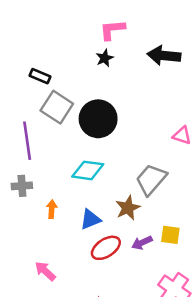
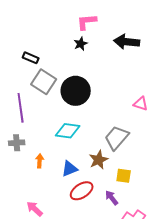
yellow square: (170, 235) -> (124, 176), moved
purple arrow: (142, 243) -> (112, 198), moved, turned 77

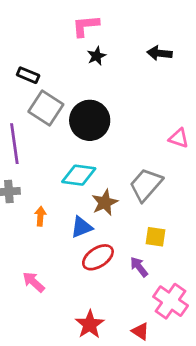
pink L-shape: (87, 22) -> (86, 26), moved
black arrow: (127, 42) -> (160, 53), size x0.7
brown star: (99, 160) -> (105, 203), moved

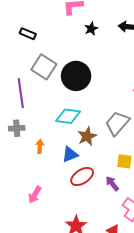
black star: (97, 56) -> (91, 29), moved
black rectangle: (28, 75) -> (28, 34), moved
pink arrow: (34, 282) -> (35, 195), turned -102

